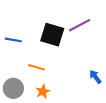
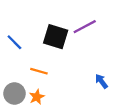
blue line: (13, 40) -> (14, 42), turned 35
orange star: (43, 91) -> (37, 97), moved

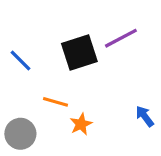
black square: (56, 37) -> (79, 53), turned -35
orange star: (37, 97) -> (81, 124), moved

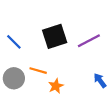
purple line: (121, 38) -> (89, 41), moved
gray circle: (20, 134) -> (14, 78), moved

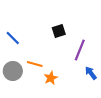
black square: (55, 36) -> (59, 31), moved, size x0.6
purple line: (89, 41) -> (80, 50), moved, turned -40

